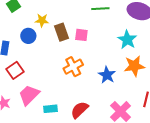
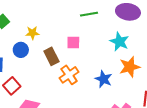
brown rectangle: (61, 32) -> (51, 56), moved

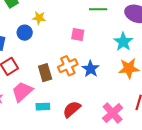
brown rectangle: (51, 56) -> (45, 73), moved
blue star: (104, 79) -> (91, 69), moved

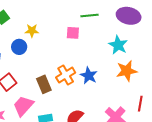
pink square: (78, 34) -> (73, 33), moved

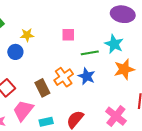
green line: (90, 16) -> (90, 53), moved

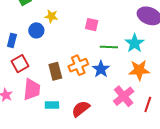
pink trapezoid: (23, 111) -> (32, 89), turned 135
pink cross: (116, 116) -> (124, 96), moved

